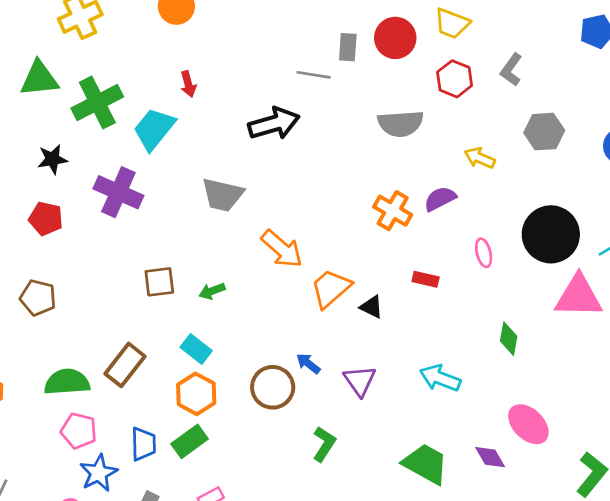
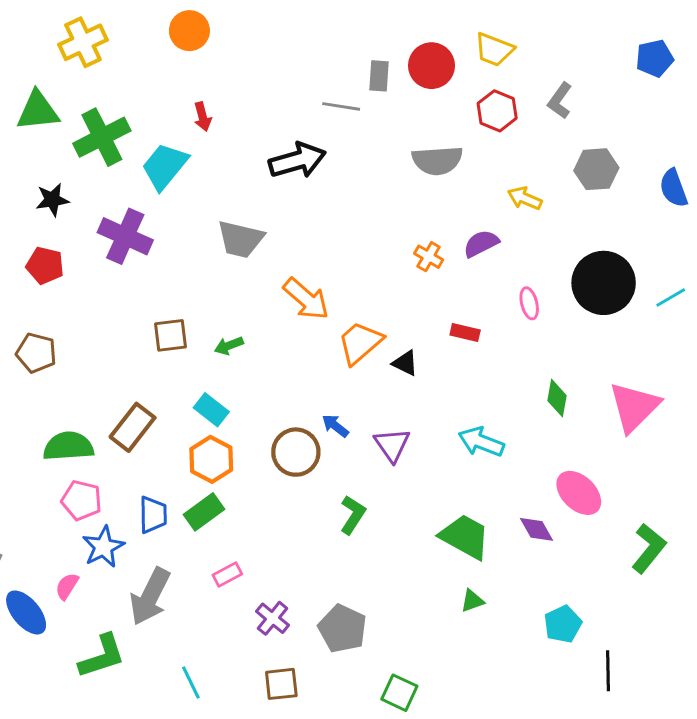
orange cross: (393, 211) -> (429, 257), size x0.7
pink triangle: (579, 296) -> (634, 407), moved, turned -46

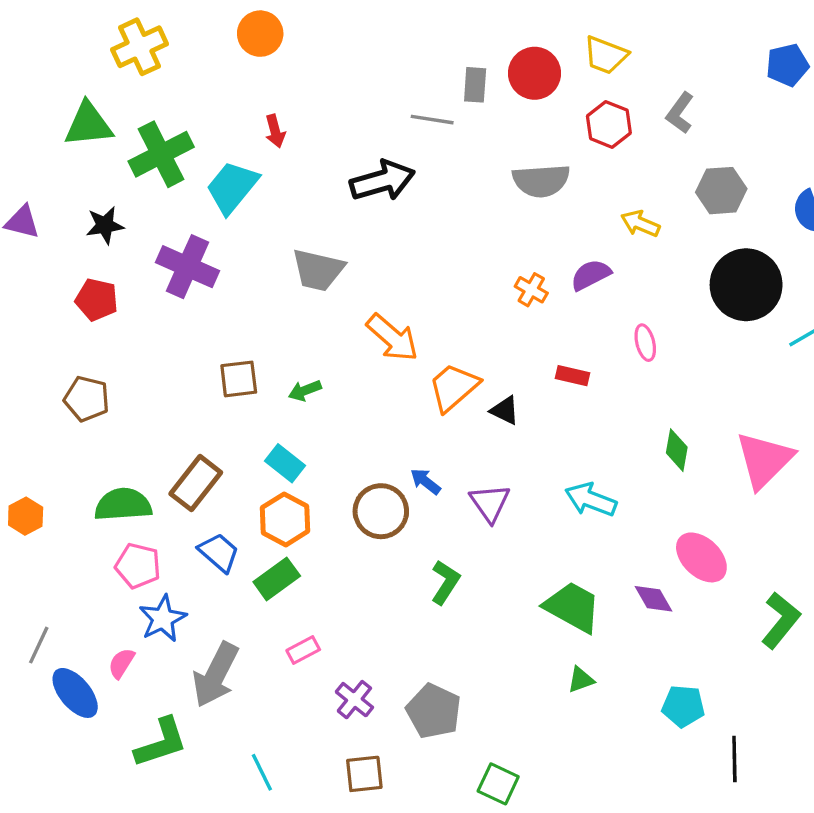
black circle: (604, 283) -> (746, 285), moved
blue trapezoid: (153, 515) -> (219, 552), moved, turned -48
cyan pentagon: (563, 624) -> (683, 706), turned 30

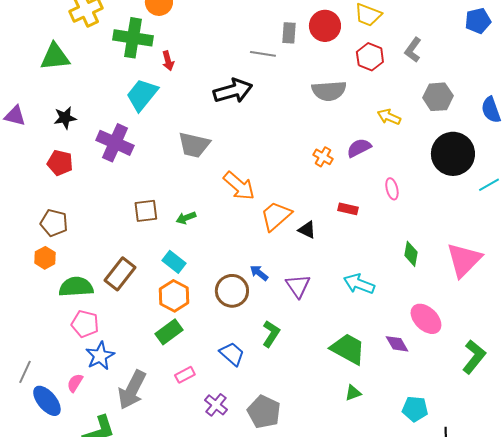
green cross: (161, 154) -> (133, 38), moved, turned 36
orange hexagon: (26, 516) -> (45, 258), moved
blue trapezoid: (219, 552) -> (232, 354), moved

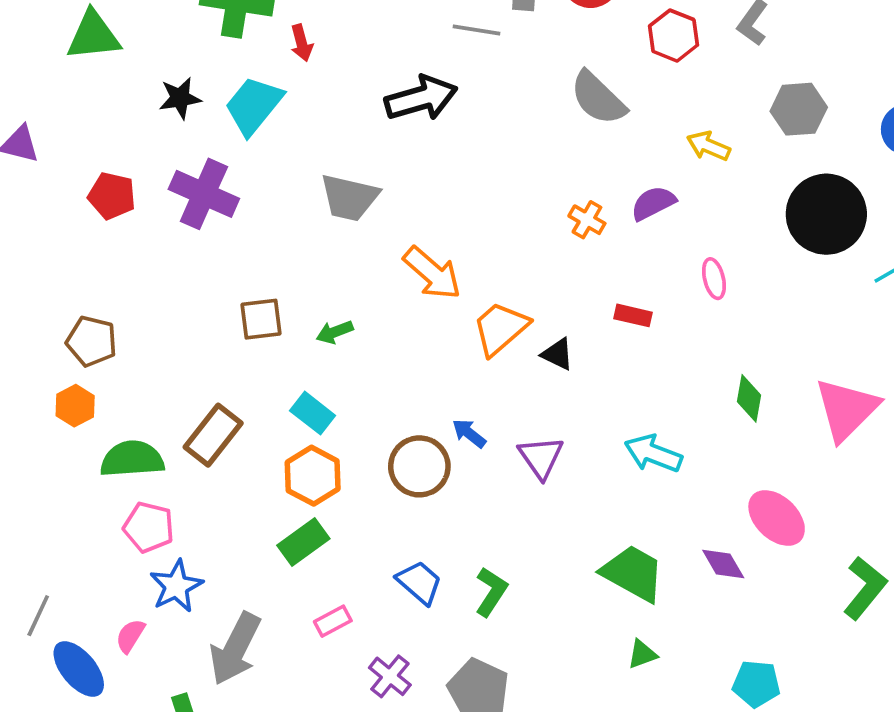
gray semicircle: (329, 91) -> (598, 98), turned 48
black star: (65, 118) -> (180, 98), moved
red pentagon: (60, 163) -> (112, 196), moved
green L-shape: (271, 334) -> (491, 592), moved

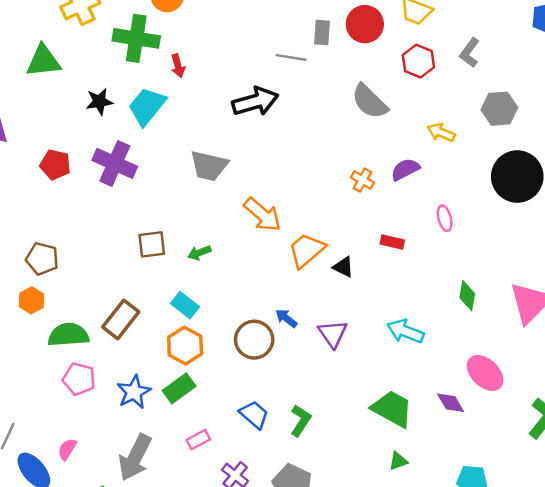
blue star: (176, 586) -> (134, 392), moved

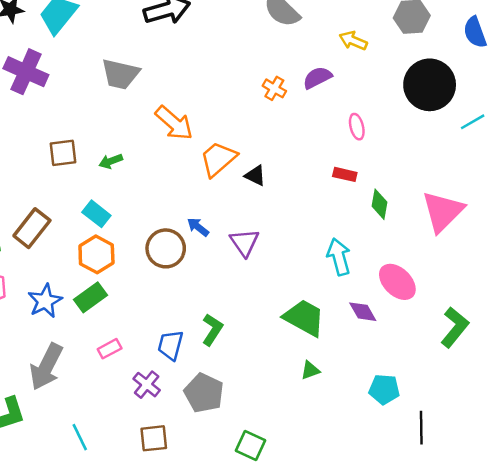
red rectangle: (392, 242) -> (345, 174), moved
cyan arrow: (405, 331) -> (339, 257), moved, turned 54
blue trapezoid: (254, 415) -> (170, 345), moved, turned -116

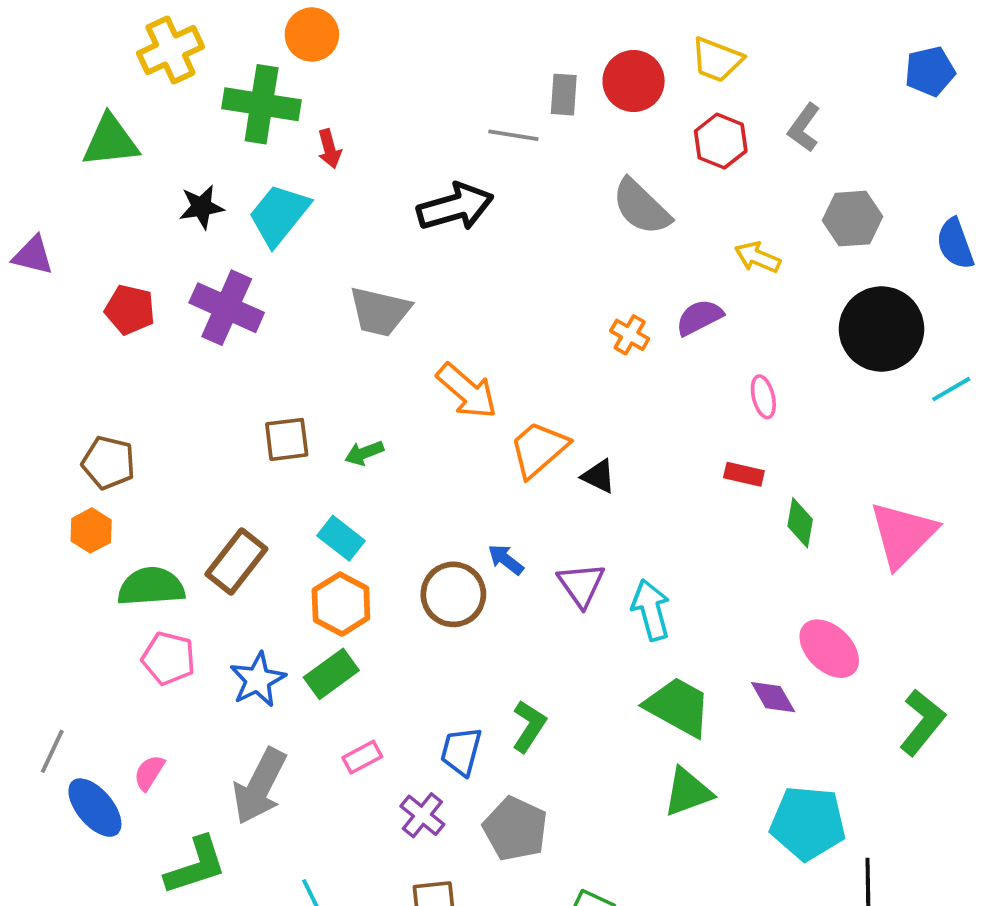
cyan arrow: (339, 257) -> (651, 610), moved
green triangle: (310, 370) -> (688, 792), size x1.6
cyan pentagon: (384, 389) -> (808, 823), size x1.5

